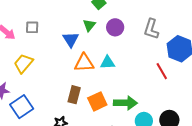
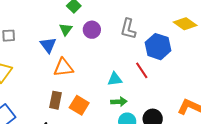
cyan triangle: (108, 63) -> (115, 79), moved
orange square: (97, 101) -> (79, 105), turned -30
green arrow: (125, 103) -> (119, 102), moved, size x0.7

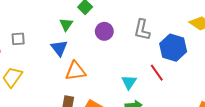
green triangle: (66, 29) -> (66, 24), moved
cyan triangle: (115, 79) -> (129, 82), turned -49

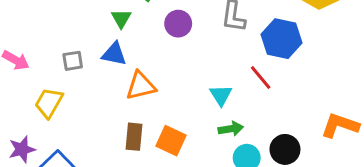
gray square: (18, 39) -> (73, 61), moved
blue triangle: (59, 48) -> (114, 54), turned -36

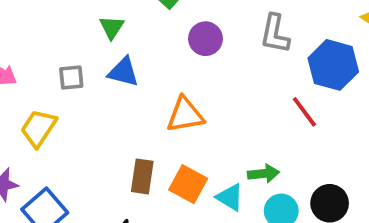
green triangle: (121, 18) -> (112, 27), moved
orange triangle: (141, 86) -> (185, 115), moved
cyan triangle: (221, 95) -> (230, 197), moved, turned -30

